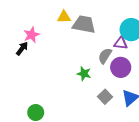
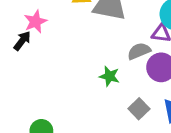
gray semicircle: (105, 56) -> (139, 51), turned 35

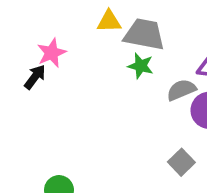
green star: (109, 76) -> (141, 66), moved

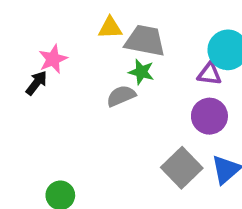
gray semicircle: (181, 90) -> (121, 96), moved
gray square: (181, 162) -> (182, 168), size x1.5

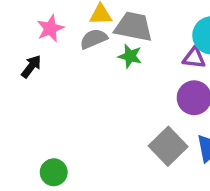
pink star: (53, 59) -> (50, 28), moved
gray semicircle: (121, 96) -> (94, 39), moved

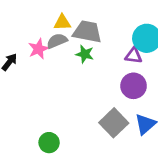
pink star: (50, 28) -> (38, 49), moved
green circle: (54, 172) -> (49, 143), moved

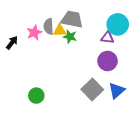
yellow triangle: (62, 22) -> (60, 31), moved
gray semicircle: (57, 41) -> (49, 26), turned -70
green circle: (49, 143) -> (36, 96), moved

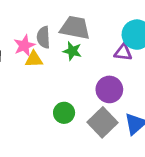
yellow triangle: (60, 31) -> (34, 59), moved
purple circle: (108, 61) -> (109, 89), moved
green circle: (36, 96) -> (64, 113), moved

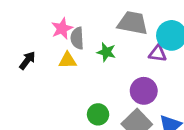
gray trapezoid: (75, 28) -> (133, 23), moved
pink star: (24, 46) -> (62, 28), moved

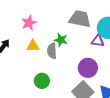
gray semicircle: (77, 38) -> (52, 51), moved
green circle: (98, 114) -> (42, 81), moved

